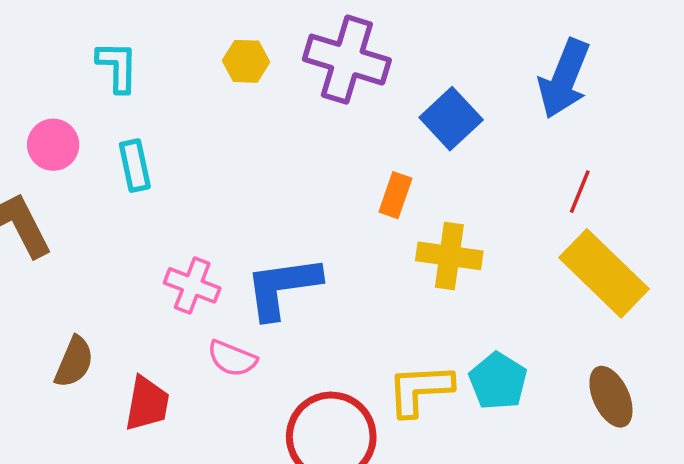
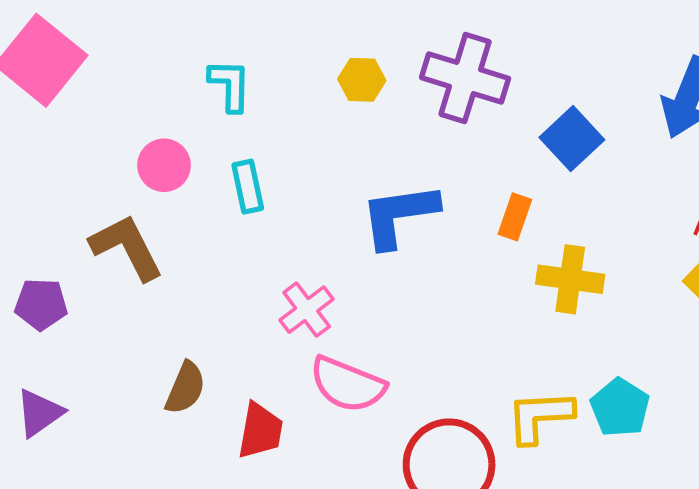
pink cross: (192, 285) -> (307, 310), turned 32
blue L-shape: (283, 287) -> (399, 215), moved
pink semicircle: (232, 358) -> (347, 384), size x1.5

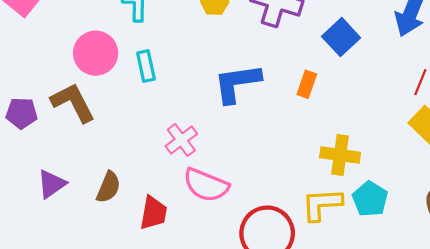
pink circle: (164, 165) -> (96, 53), size x1.4
yellow cross: (570, 279) -> (340, 155), moved
purple pentagon: (41, 304) -> (22, 113), moved
purple triangle: (39, 413) -> (52, 184), moved

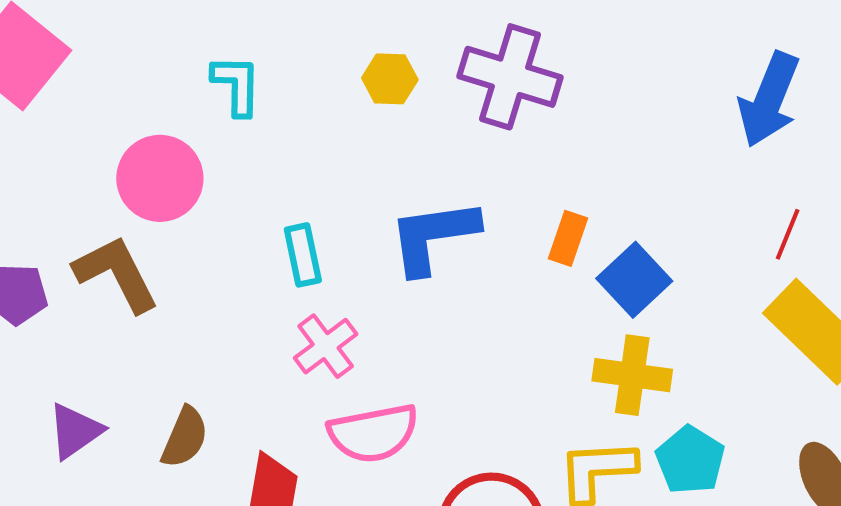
blue square: (341, 37) -> (634, 280), moved
cyan rectangle: (146, 66) -> (303, 255), moved
pink semicircle: (206, 185) -> (373, 433), turned -33

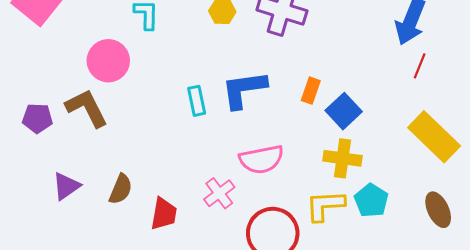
red line: (788, 234) -> (420, 66), moved
cyan rectangle: (303, 255) -> (197, 101), moved
pink cross: (326, 346) -> (219, 193), moved
pink semicircle: (373, 433) -> (261, 159), moved

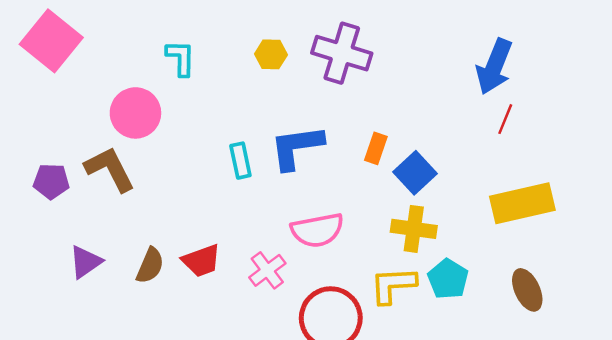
yellow rectangle: (434, 137) -> (522, 203), turned -57
red trapezoid: (164, 214) -> (201, 261), moved, turned 60

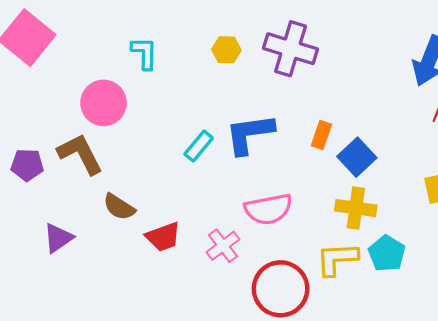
cyan rectangle: (240, 161) -> (199, 146), turned 52
brown semicircle: (150, 266) -> (119, 207), moved, turned 100

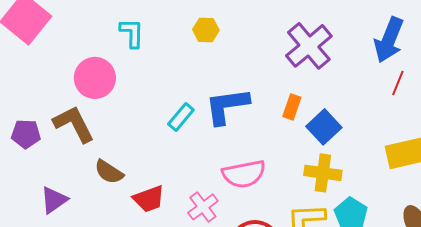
purple cross: (291, 49) -> (309, 46), moved, turned 33

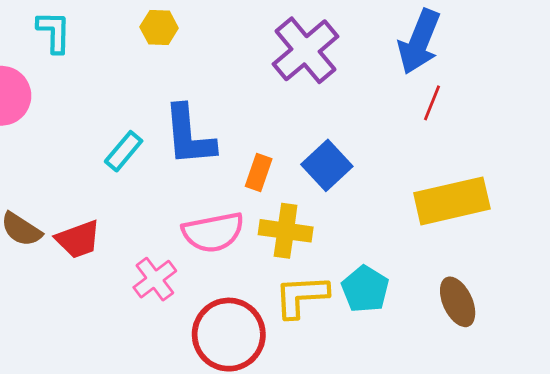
blue L-shape: (227, 106) -> (189, 136), turned -87
orange rectangle: (292, 107) -> (259, 173), moved
yellow cross: (323, 173) -> (286, 231), moved
red trapezoid: (149, 199) -> (78, 239), moved

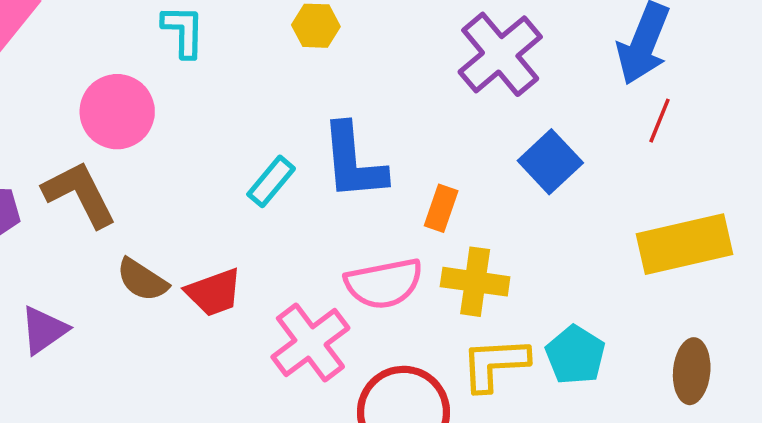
blue square: (327, 165) -> (550, 162), moved
pink cross: (155, 279) -> (310, 343), size x1.4
brown ellipse: (458, 302) -> (692, 371), turned 30

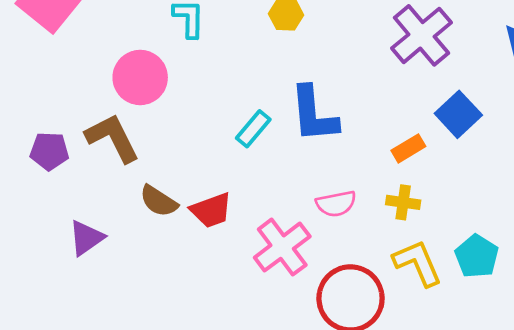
orange rectangle: (441, 208) -> (408, 148), moved, turned 40
yellow cross: (475, 282) -> (403, 202), size x0.7
pink semicircle: (384, 283) -> (336, 204), size x0.7
yellow L-shape: (495, 364) -> (418, 263), turned 70

